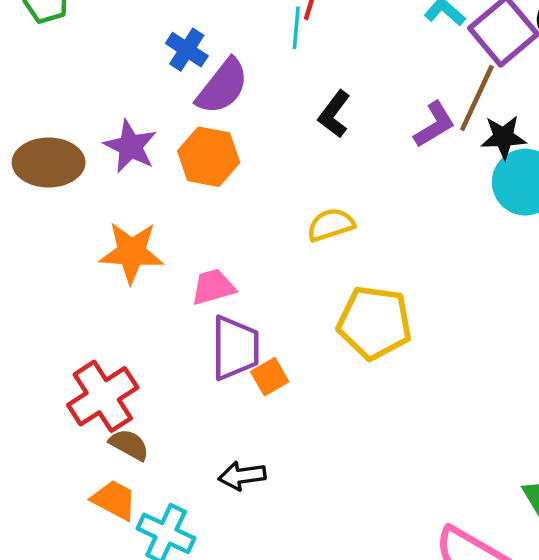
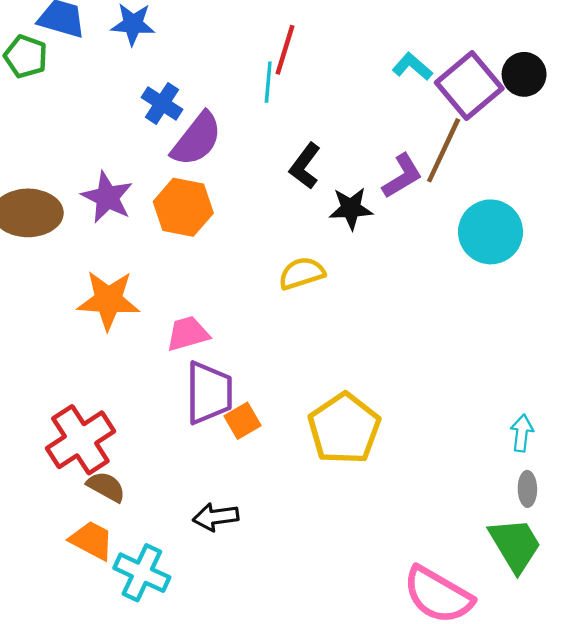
black star: (503, 137) -> (351, 208), moved
yellow pentagon: (374, 323) -> (344, 429), moved, turned 30

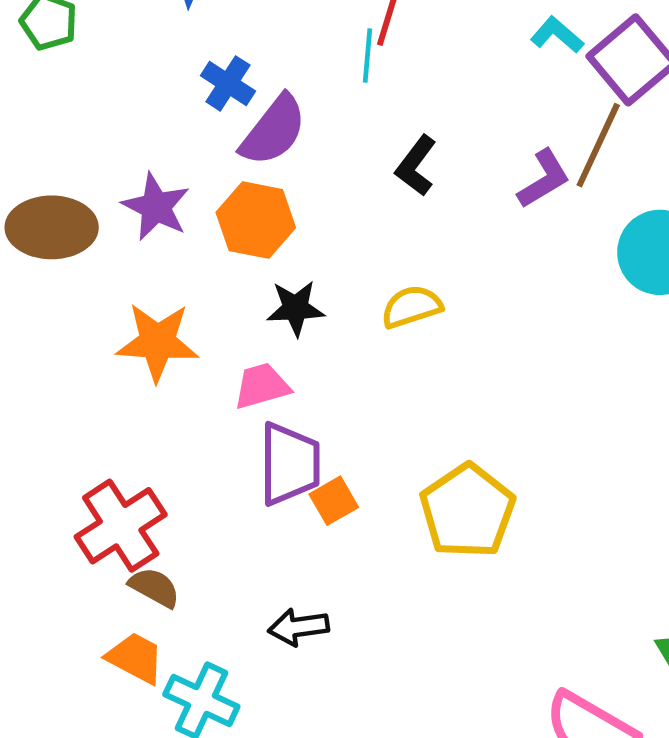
black star: (351, 208) -> (296, 308), moved

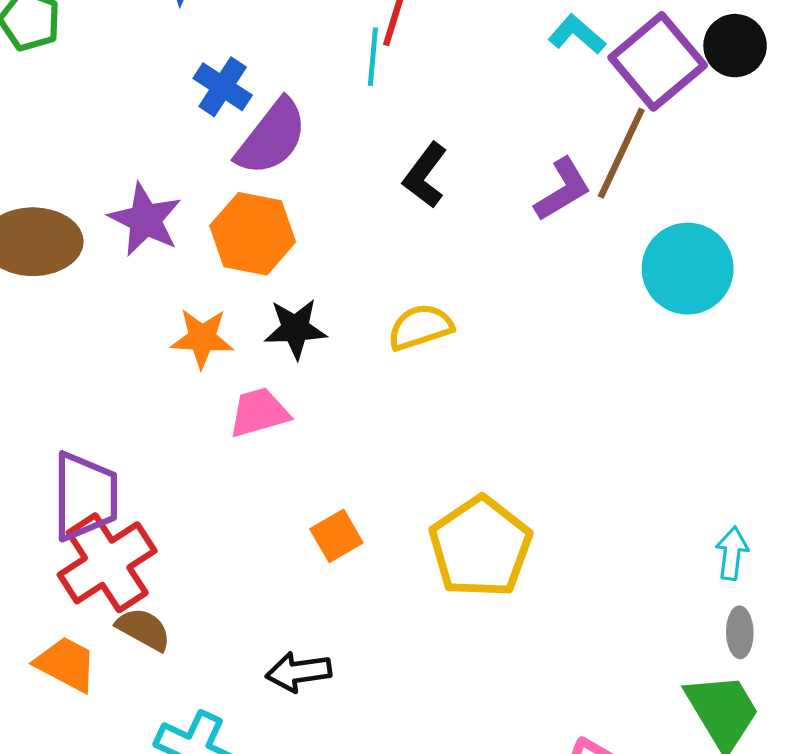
orange star: (157, 342) -> (202, 338), moved, size x0.7
purple trapezoid: (290, 464) -> (85, 496), moved
orange trapezoid: (135, 658) -> (66, 664), moved

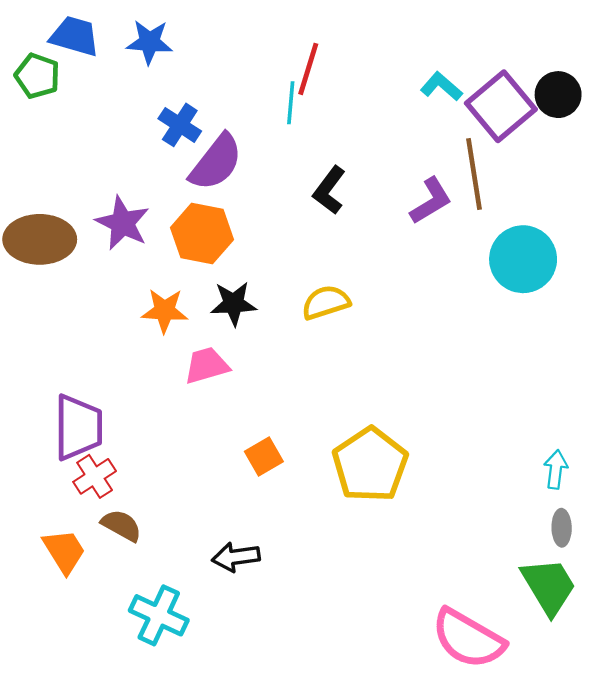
brown line: (621, 153) -> (474, 174), turned -34
red cross: (107, 563) -> (95, 476), size x0.6
orange trapezoid: (66, 664) -> (64, 551), turned 30

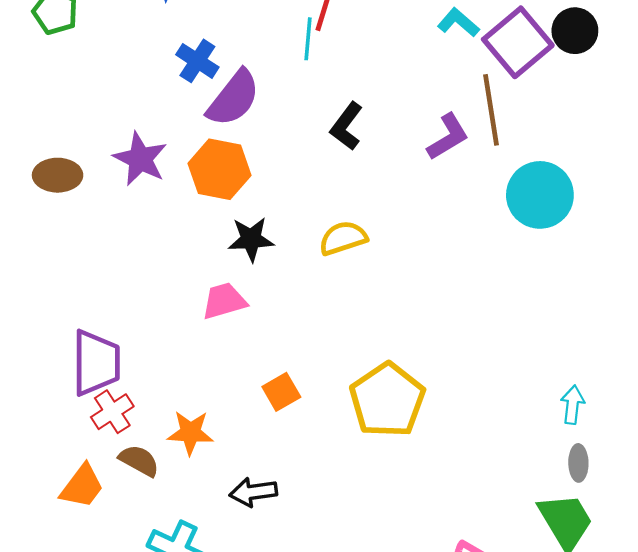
brown ellipse: (40, 239) -> (58, 175), size x0.7
orange star: (165, 311) -> (190, 433), moved
orange trapezoid: (64, 551) -> (82, 486), turned 69

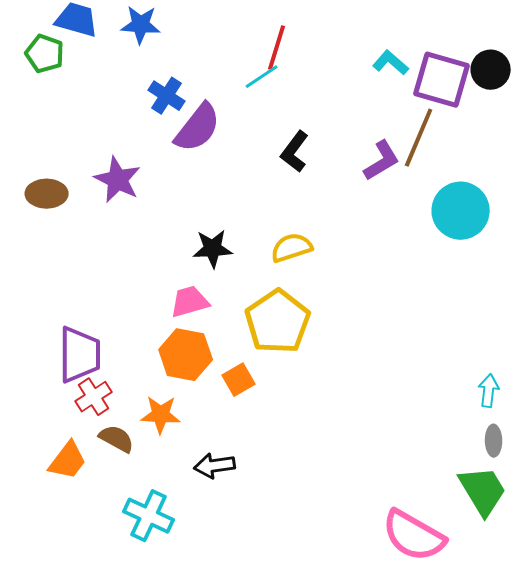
cyan line: (308, 39) -> (262, 77), turned 51
purple square: (518, 42) -> (442, 80), turned -34
brown line: (491, 110) -> (419, 138), turned 32
orange hexagon: (220, 169) -> (186, 355), moved
yellow pentagon: (387, 400) -> (278, 322), moved

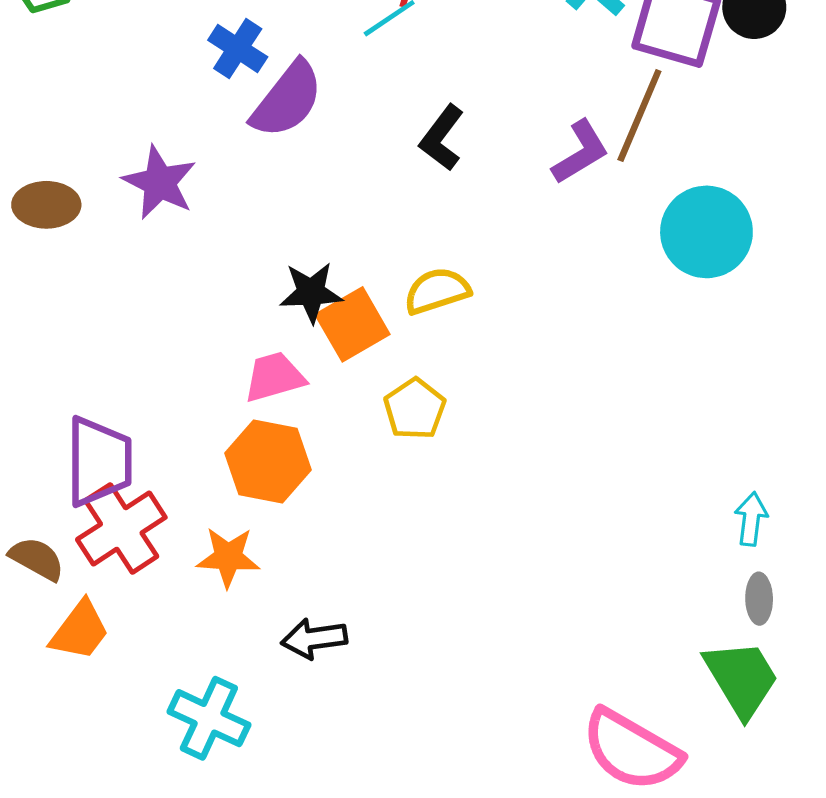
yellow pentagon: (278, 322) -> (415, 409), size x0.6
orange square: (239, 380) -> (352, 324), moved, size x1.4
red cross: (94, 397) -> (121, 528), size x1.5
brown semicircle: (117, 439) -> (37, 559), moved

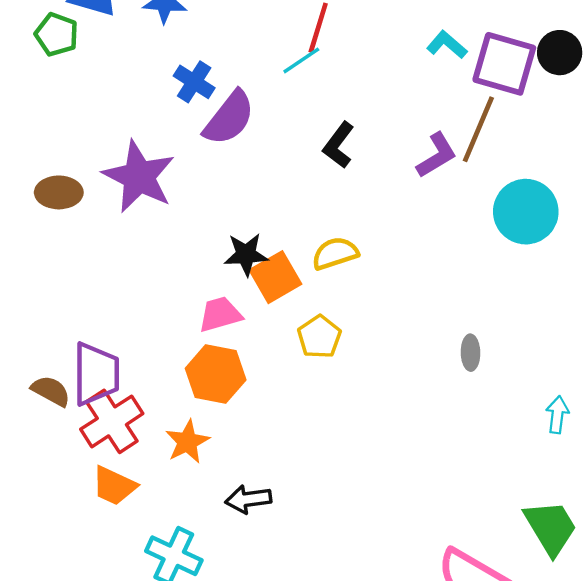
purple star: (160, 182) -> (139, 177), size x1.4
orange star: (228, 557) -> (187, 442), turned -30
brown semicircle: (37, 559) -> (51, 391), moved
gray ellipse: (759, 599) -> (470, 353), moved
orange trapezoid: (80, 631) -> (114, 486), moved, turned 78

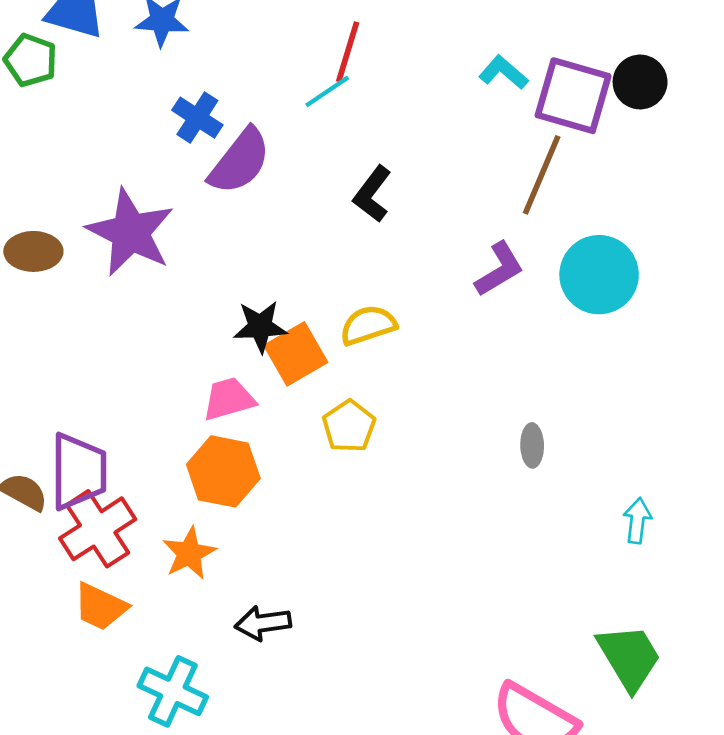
purple L-shape: (437, 155) -> (499, 269), moved

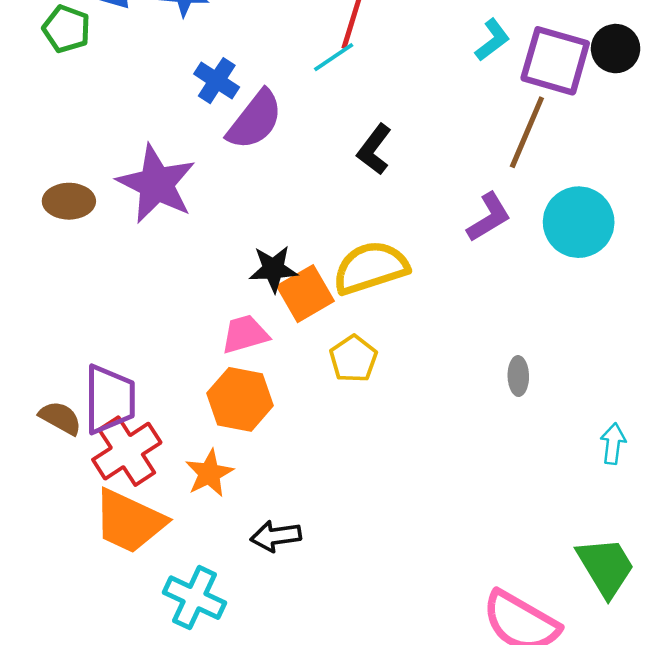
cyan L-shape: (503, 72) -> (492, 40), turned 102
yellow semicircle: (368, 325) -> (371, 268), size x1.5
orange trapezoid: (100, 607) -> (129, 521), size x1.5

